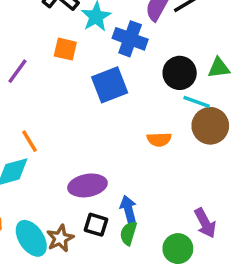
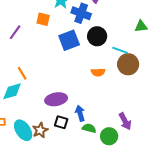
green triangle: (219, 68) -> (141, 26), moved
black circle: (180, 73) -> (97, 36), moved
green semicircle: (128, 233) -> (89, 128), moved, turned 88

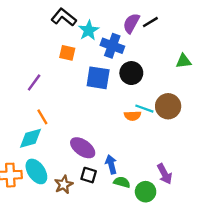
purple line: (15, 32) -> (34, 83), moved
blue square: (69, 40) -> (98, 78), turned 30
cyan line: (120, 50) -> (144, 109), moved
purple ellipse: (56, 99) -> (83, 148), turned 45
cyan ellipse: (23, 130) -> (36, 171), moved

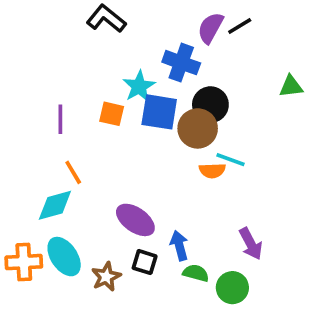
cyan star: (89, 30) -> (139, 86), moved
orange square: (67, 53) -> (112, 114), moved
purple line: (34, 83) -> (60, 119), turned -36
brown circle: (168, 106) -> (198, 128), moved
purple arrow: (165, 174) -> (251, 244), moved

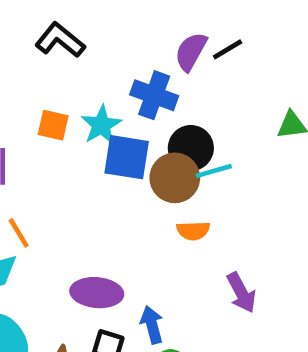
orange square: (112, 114) -> (53, 125), moved
cyan line: (231, 160) -> (214, 171), moved, turned -36
purple ellipse: (135, 220) -> (97, 293), turned -30
purple arrow: (251, 244) -> (241, 293), moved

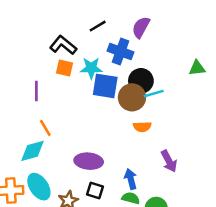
black L-shape: (60, 40) -> (63, 45), moved
black line: (228, 49) -> (98, 26), moved
cyan star: (101, 125) -> (91, 68), turned 30
blue arrow: (152, 325) -> (131, 179), moved

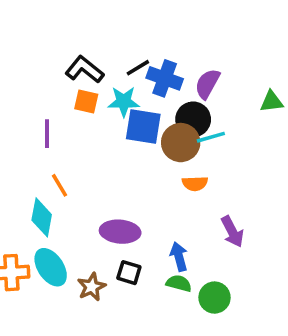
black line: (98, 26) -> (138, 68), moved
purple semicircle: (141, 27) -> (207, 84), moved
cyan diamond: (33, 151) -> (42, 217), turned -64

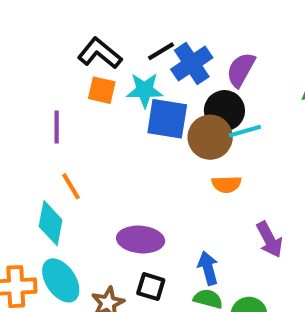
blue cross: (165, 78) -> (192, 64), turned 36

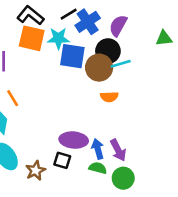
orange square: (102, 90) -> (32, 38), size x1.5
purple ellipse: (141, 240) -> (74, 140), moved
purple arrow: (269, 240) -> (118, 150), moved

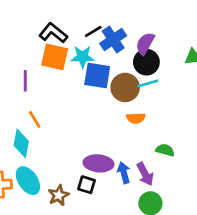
black circle: (108, 51) -> (146, 62), moved
green semicircle: (98, 168) -> (165, 150), moved

